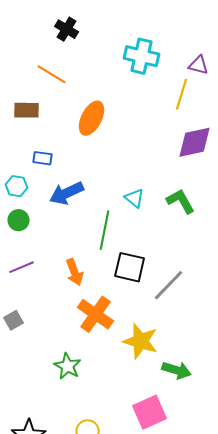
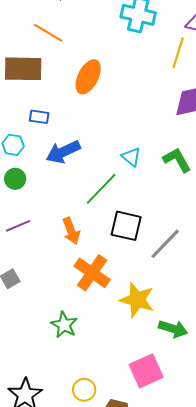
brown rectangle: (27, 110) -> (23, 69), size x1.5
green line: (105, 230) -> (101, 189), turned 33

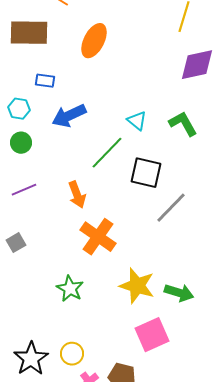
black square: (126, 226) -> (146, 173), moved
yellow star: (137, 300) -> (137, 286), moved
yellow circle: (84, 390) -> (72, 354), moved

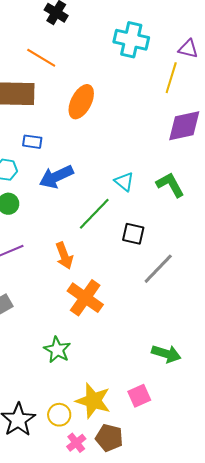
black square: (146, 173) -> (133, 234), size x0.7
yellow star: (137, 286) -> (93, 401), moved
pink square: (152, 335) -> (139, 396), size x0.7

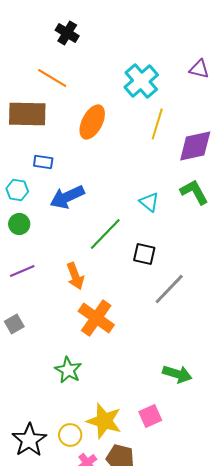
cyan cross: (131, 40) -> (141, 81), moved, turned 36
yellow line: (171, 78) -> (157, 124), moved
cyan triangle: (124, 182) -> (149, 202), moved
green L-shape: (170, 185) -> (194, 192), moved

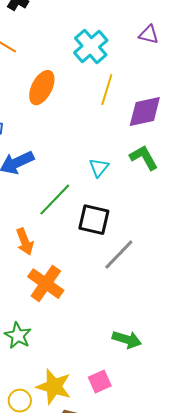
cyan triangle: (149, 202) -> (99, 168), turned 30
black square: (144, 254) -> (94, 220), size x1.4

